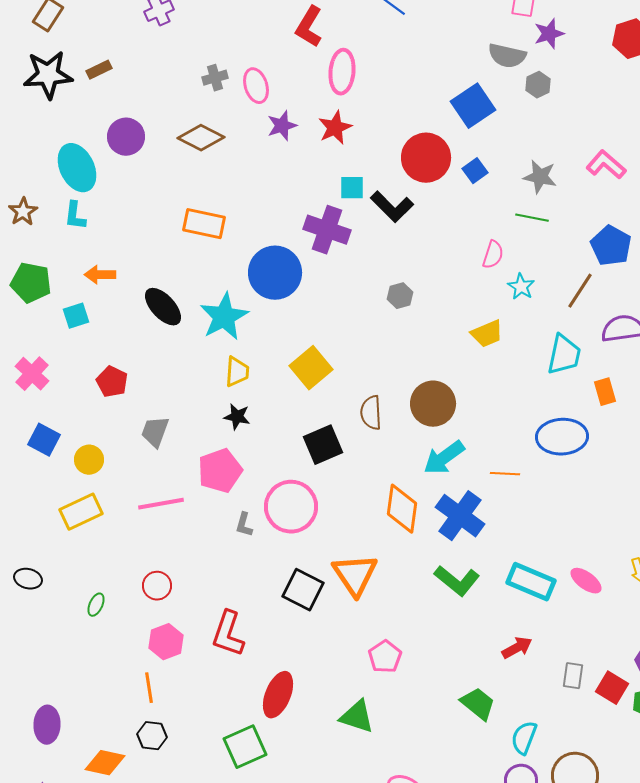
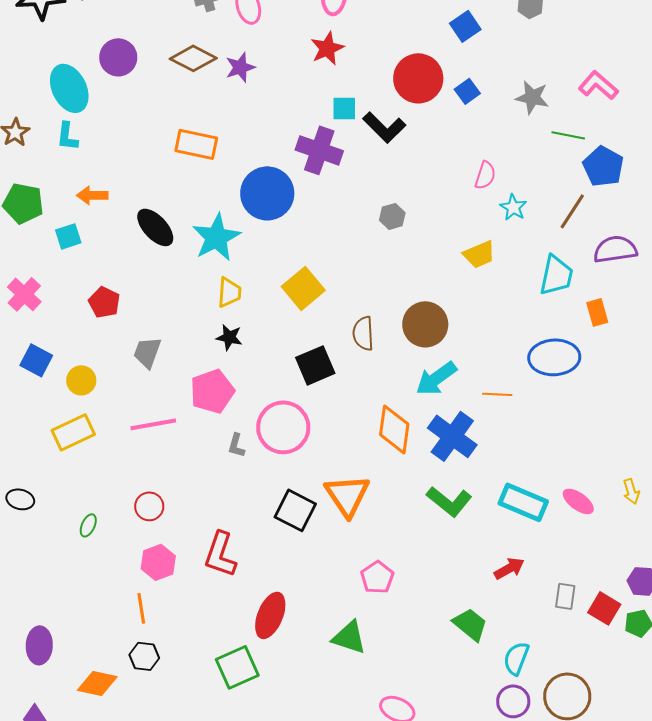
blue square: (473, 106) -> (465, 26), size x0.7
purple star: (282, 126) -> (240, 67), moved
green line: (532, 218) -> (568, 135), moved

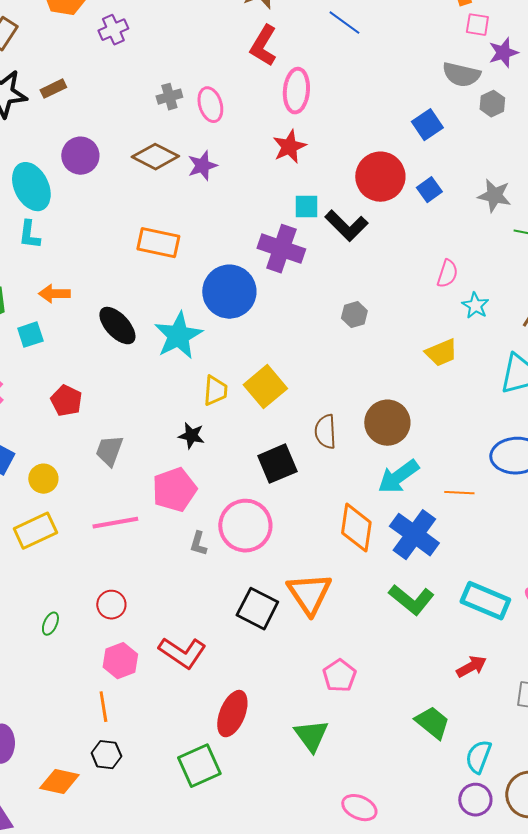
yellow trapezoid: (229, 292) -> (215, 391), moved
red L-shape: (220, 554) -> (182, 653), turned -75
green triangle: (349, 637) -> (311, 736), turned 36

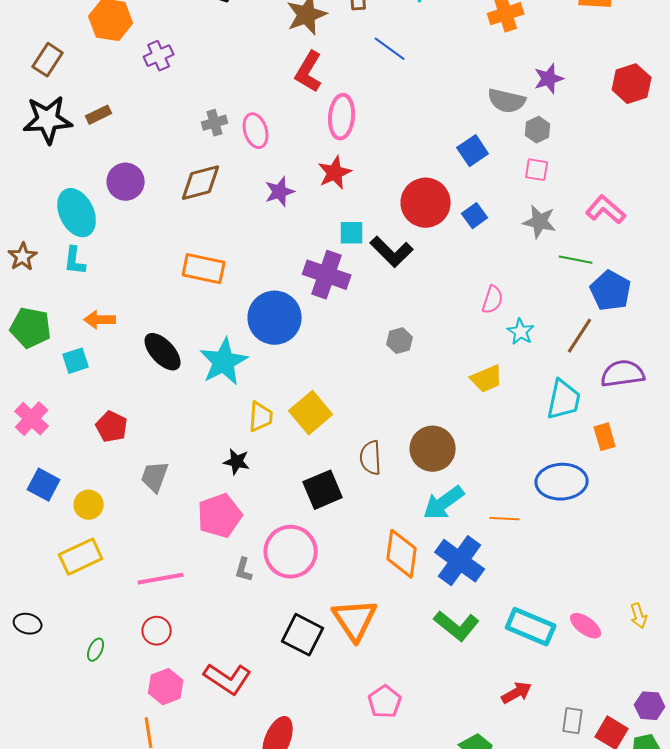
pink square: (477, 25) -> (537, 170), moved
brown diamond: (155, 157) -> (201, 183), turned -42
purple star: (202, 166) -> (280, 192), moved
pink line: (115, 523) -> (161, 579), moved

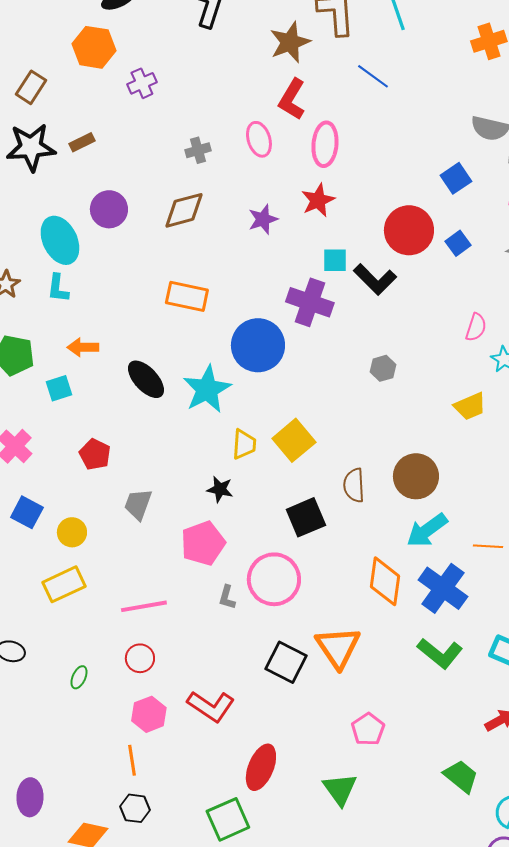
pink ellipse: (256, 131) -> (259, 139), moved

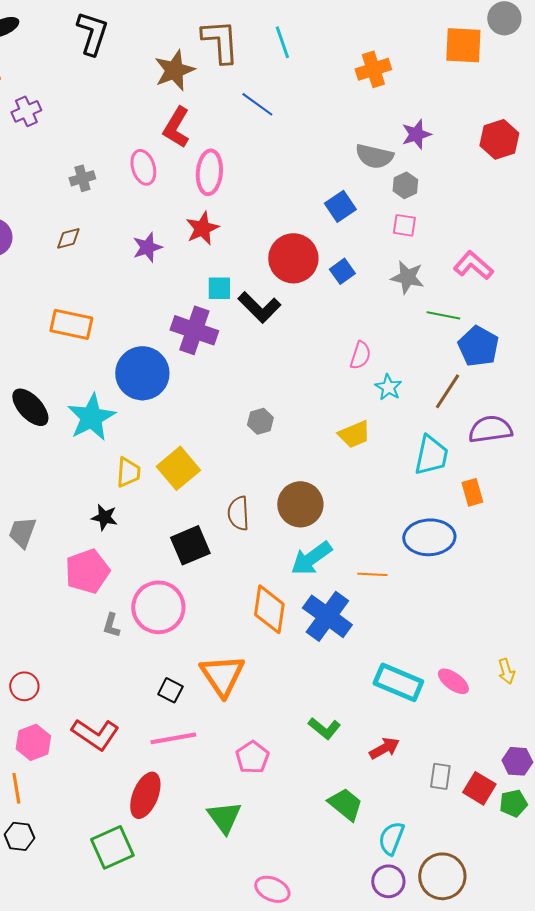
brown diamond: (184, 210) -> (68, 238), size x0.6
gray hexagon: (383, 368) -> (260, 421), moved
pink line: (144, 606) -> (173, 738), moved
green L-shape: (440, 653) -> (324, 728), moved, size x0.7
black square: (286, 662) -> (170, 690), size x0.6

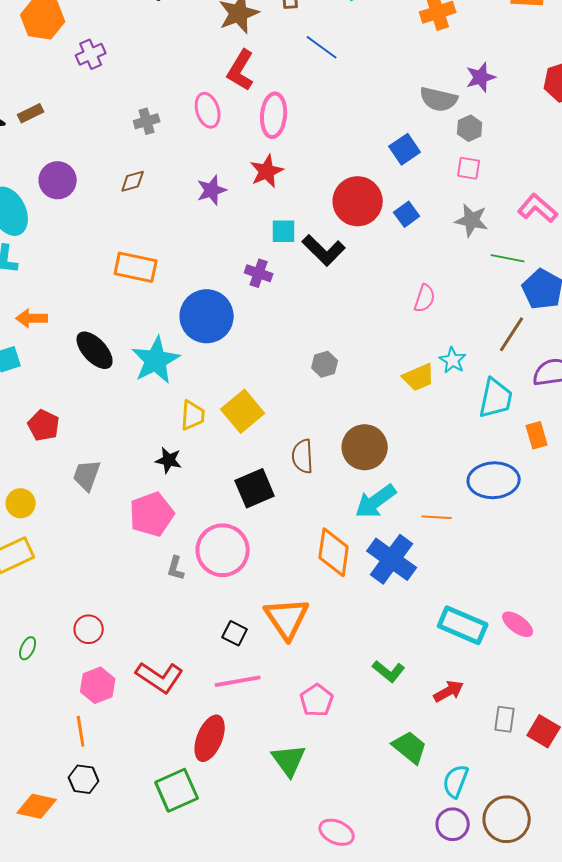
purple cross: (194, 330) -> (259, 273), size x0.6
cyan star: (388, 387) -> (453, 360), moved

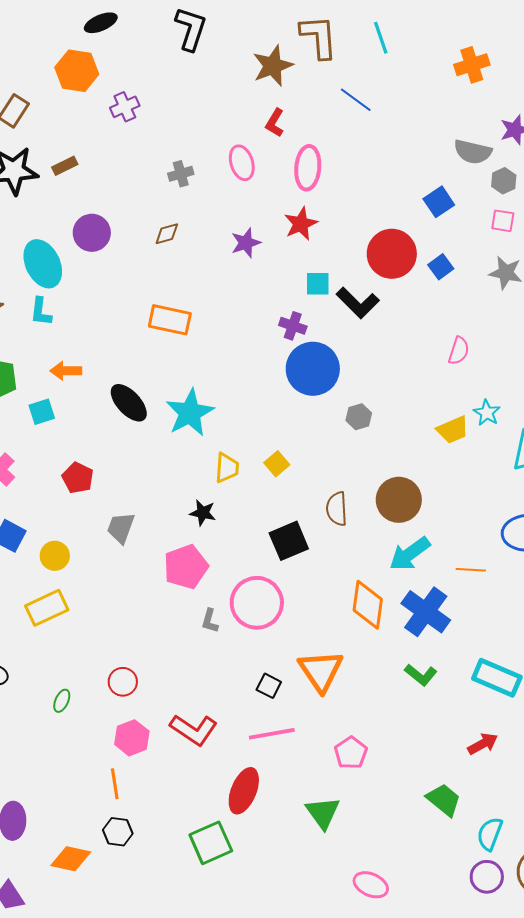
red L-shape: (241, 70) -> (275, 123), size x0.7
blue circle: (207, 316) -> (313, 369), moved
yellow square: (243, 411) -> (277, 464), size x0.6
green L-shape: (389, 671) -> (421, 675), moved

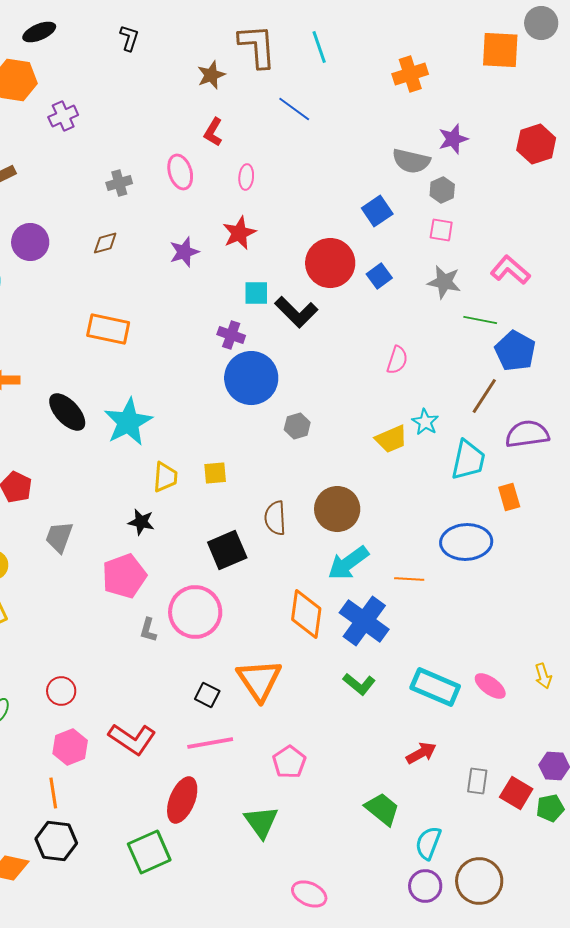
black L-shape: (191, 29) -> (129, 38), size x0.6
brown star: (273, 66) -> (211, 75), size x0.7
pink ellipse: (308, 168) -> (246, 177), size x0.6
yellow square: (277, 464) -> (215, 473), turned 35
black hexagon: (118, 832) -> (56, 841), size x1.4

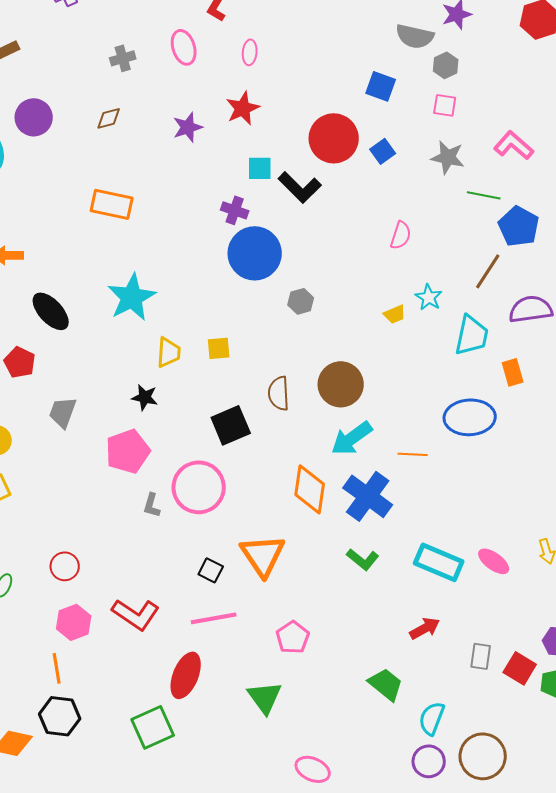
blue square: (377, 211) -> (381, 86), turned -36
black ellipse: (67, 412) -> (51, 311), moved
yellow trapezoid: (391, 439) -> (395, 314), size x0.7

